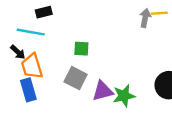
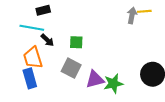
black arrow: (18, 52) -> (47, 40), moved

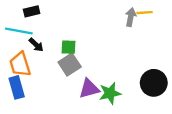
gray square: (71, 68) -> (70, 64), moved, turned 30

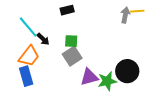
black rectangle: (32, 11) -> (67, 10), moved
cyan line: (19, 31) -> (28, 27), turned 40
orange trapezoid: (20, 64) -> (29, 56), turned -125
black circle: (154, 83) -> (127, 71), moved

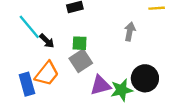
gray arrow: (125, 15) -> (130, 32), moved
orange trapezoid: (29, 56) -> (47, 74), moved

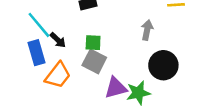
gray square: (81, 61) -> (94, 61), turned -30
black circle: (145, 78) -> (163, 65), moved
blue rectangle: (27, 84) -> (36, 53), moved

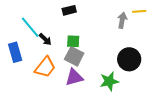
gray arrow: (147, 30) -> (122, 20), moved
blue rectangle: (36, 53) -> (15, 52), moved
purple triangle: (116, 88) -> (74, 77), moved

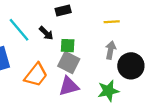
yellow line: (139, 11) -> (112, 22), moved
gray arrow: (122, 20) -> (111, 50), moved
black arrow: (45, 39) -> (46, 33), moved

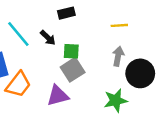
gray square: (69, 62) -> (73, 70), turned 30
orange trapezoid: (36, 75) -> (18, 85), moved
purple triangle: (69, 86) -> (58, 96), moved

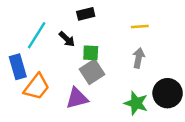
cyan line: (18, 34) -> (37, 35), turned 72
black circle: (140, 73) -> (168, 93), moved
green star: (116, 101) -> (136, 103), turned 30

